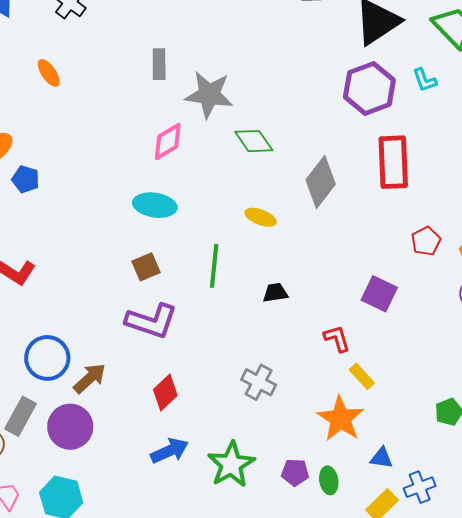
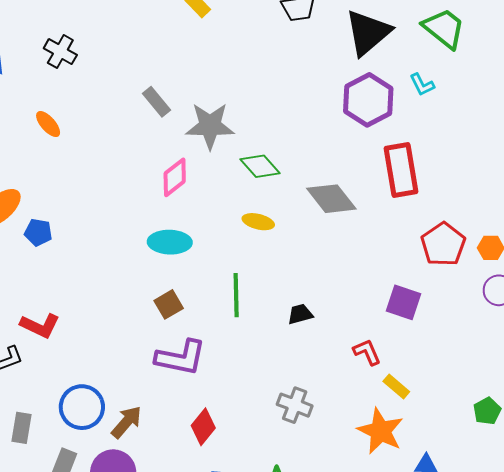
gray rectangle: (159, 64) -> (156, 102), turned -32
gray diamond: (321, 182) -> (331, 199), turned -69
yellow ellipse: (261, 217) -> (258, 222), moved
red pentagon: (426, 241) -> (443, 244), size x1.5

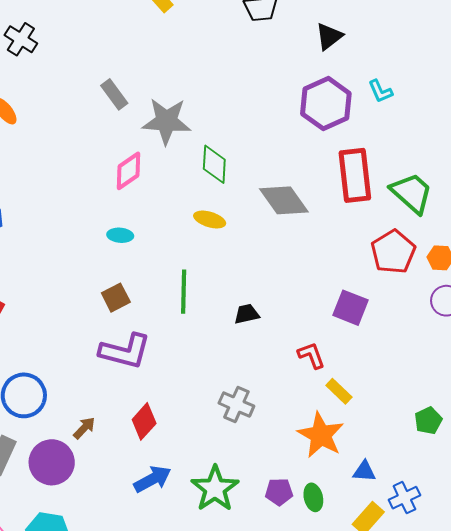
green trapezoid: (444, 28) -> (412, 193), moved
black triangle: (368, 33) -> (329, 36), size x0.6
green diamond: (260, 166) -> (214, 164), turned 42
cyan ellipse: (170, 242) -> (120, 235), size x0.6
brown arrow: (126, 422) -> (84, 428), moved, size x0.7

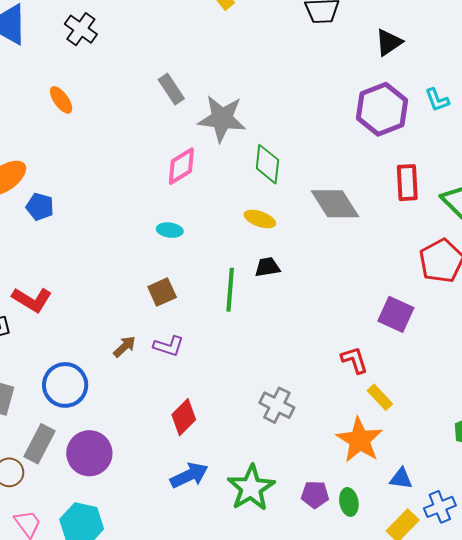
red rectangle: (355, 175) -> (407, 183), size x0.7
black trapezoid: (247, 314) -> (267, 267), moved
purple L-shape: (125, 351) -> (169, 346), size x0.6
brown arrow: (84, 428) -> (125, 347), moved

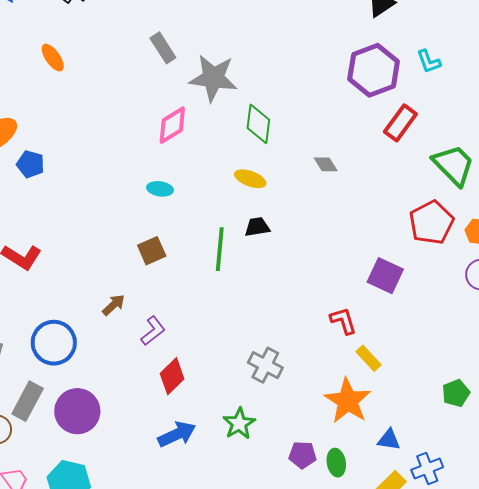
red rectangle: (407, 183) -> (400, 123), moved, turned 39
gray diamond: (335, 204) -> (326, 164), size x0.5
purple L-shape: (169, 346) -> (153, 331), moved, turned -56
green star: (251, 488) -> (239, 424), moved, size x0.7

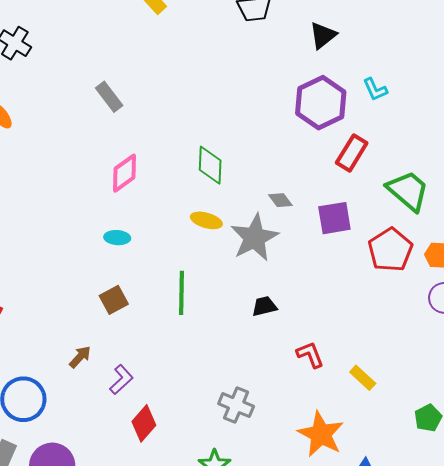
gray star: (213, 78) -> (254, 238), moved, turned -30
black trapezoid: (257, 227) -> (264, 306), moved
purple square: (385, 276) -> (334, 218), moved, turned -30
yellow rectangle: (368, 358) -> (363, 378), moved

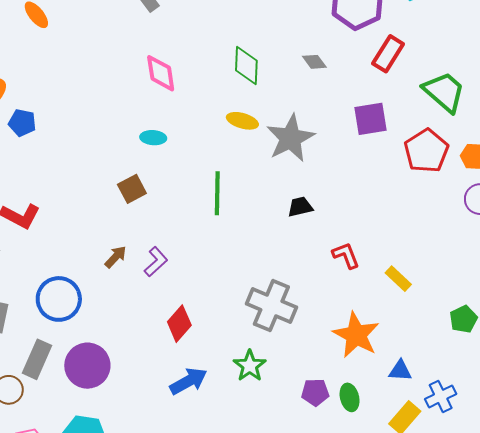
pink diamond: (124, 173) -> (161, 73), turned -63
gray diamond: (280, 200) -> (314, 62), moved
brown square: (114, 300) -> (132, 189), moved
purple L-shape: (121, 380) -> (156, 262), moved
gray cross: (236, 405) -> (271, 305), size x1.4

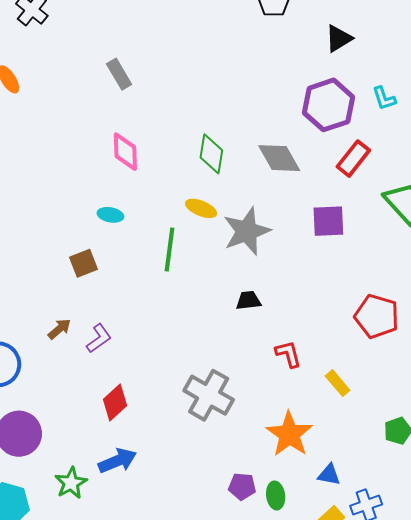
gray diamond: (314, 62) -> (279, 158), size x1.8
red pentagon: (426, 151) -> (377, 316), moved, turned -30
green line: (217, 193) -> (169, 250), moved
green star: (250, 366) -> (71, 483), moved

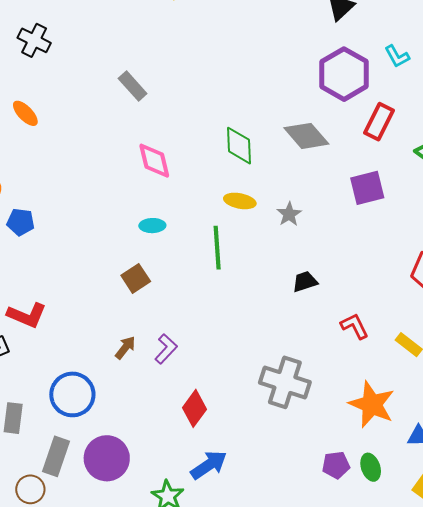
gray star: (247, 231) -> (289, 214), size x0.5

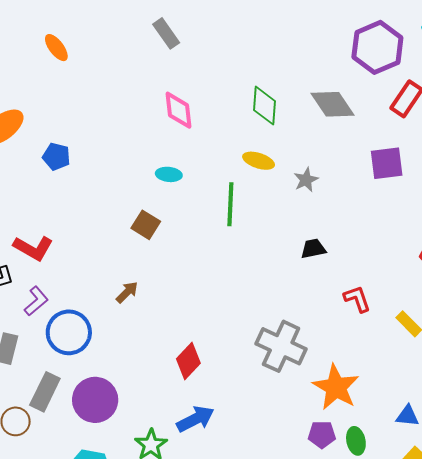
blue pentagon: (21, 222) -> (56, 157), moved
brown square: (136, 278) -> (146, 225), turned -32
purple L-shape: (166, 349) -> (36, 301), moved
orange star: (372, 404) -> (336, 387), moved

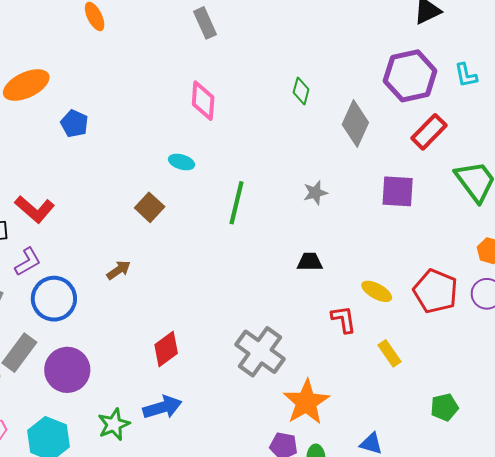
gray diamond: (332, 104) -> (355, 123), turned 48
green diamond: (264, 106) -> (301, 91), moved, size x0.7
yellow ellipse: (259, 161) -> (377, 291), moved

